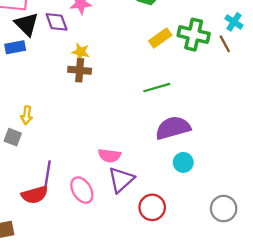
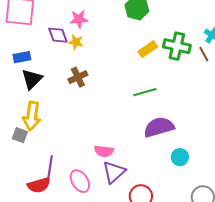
black triangle: (27, 24) -> (32, 79), moved, turned 30
yellow star: (81, 52) -> (76, 42), moved
brown cross: (80, 70) -> (78, 77), turned -30
yellow arrow: (27, 115) -> (32, 116), size x1.8
cyan circle: (183, 162) -> (180, 157), moved

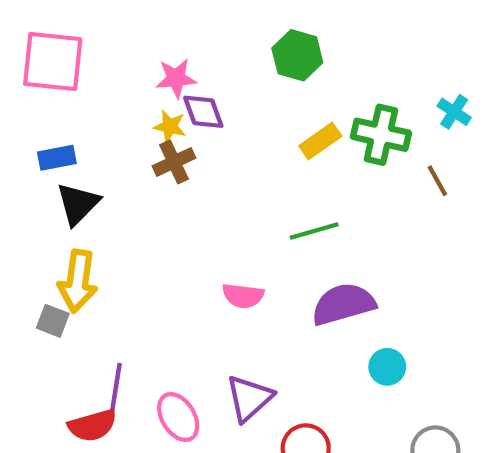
purple diamond: (58, 35) -> (203, 112), moved
brown line: (204, 54) -> (437, 181), moved
brown cross: (78, 77) -> (174, 162), moved
pink semicircle: (104, 151) -> (243, 296), moved

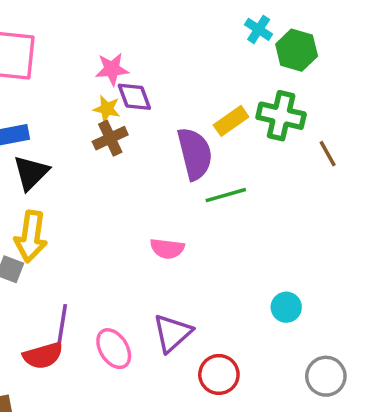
green hexagon: (297, 55) -> (297, 50), moved
cyan cross: (454, 112) -> (259, 29), moved
purple semicircle: (343, 304) -> (195, 154), moved, turned 92

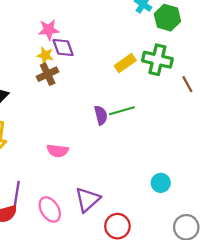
purple semicircle: (195, 154) -> (101, 115), moved, size x0.6
pink semicircle: (167, 249) -> (58, 151), moved

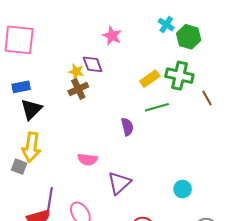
pink star: (49, 30) -> (112, 36), moved, turned 30
green line: (122, 111) -> (157, 107), moved
purple triangle: (87, 200) -> (119, 183), moved

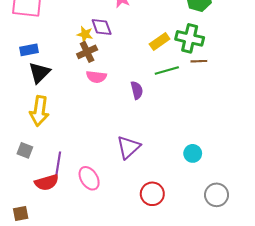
brown line: (207, 98) -> (199, 61), moved, turned -63
pink semicircle: (87, 159) -> (96, 77), moved
gray square: (19, 167) -> (25, 150), moved

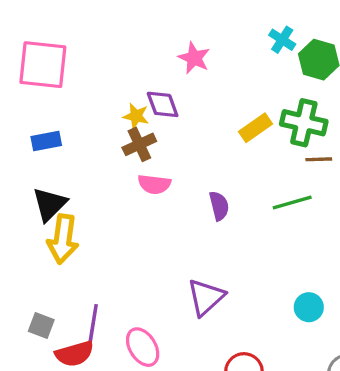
green line: (167, 71) -> (292, 203), moved
black triangle: (39, 73) -> (50, 204), moved
gray square: (25, 150) -> (41, 325), moved

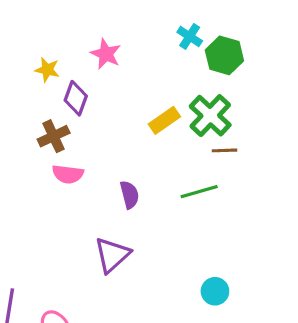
purple diamond: (163, 104) -> (76, 98), turned 40
yellow star: (136, 116) -> (47, 70), moved
green cross: (304, 123) -> (210, 116), turned 30
purple triangle: (206, 297) -> (112, 255), moved

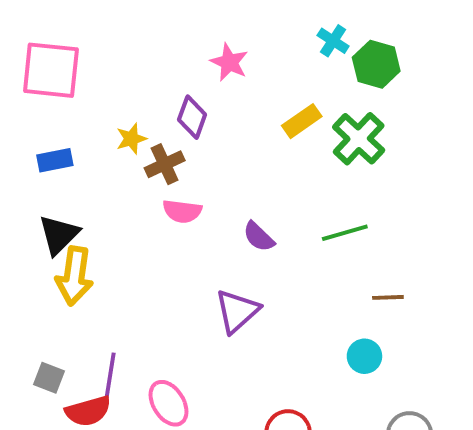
yellow star: (47, 70) -> (131, 139), moved, turned -30
yellow rectangle: (164, 120) -> (302, 121), moved
brown line: (224, 150) -> (388, 297), moved
purple semicircle: (130, 195) -> (259, 237), turned 148

